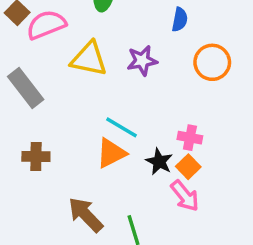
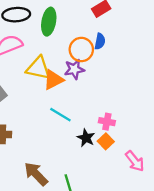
orange circle: (212, 62) -> (81, 50), moved
orange triangle: (111, 153) -> (53, 80), moved
pink arrow: (185, 196) -> (135, 161), moved

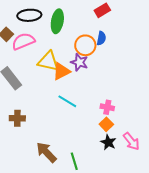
purple star: (74, 69) -> (79, 62), turned 30
black star: (86, 138) -> (108, 142), moved

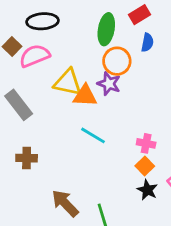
green ellipse: (57, 21) -> (106, 29), moved
blue semicircle: (101, 38) -> (147, 43), moved
orange triangle: (61, 71) -> (85, 96), turned 30

